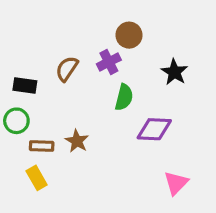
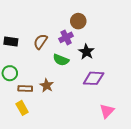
black star: (174, 72) -> (86, 52), moved
black rectangle: (25, 85) -> (11, 42), moved
green semicircle: (124, 97) -> (61, 60), moved, turned 98

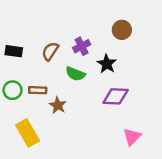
brown circle: (78, 21) -> (122, 30), moved
brown rectangle: (25, 89) -> (38, 90), moved
yellow rectangle: (22, 108) -> (28, 133), size x1.5

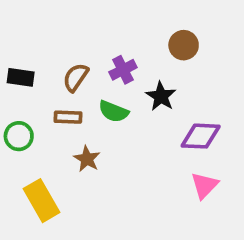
brown rectangle: (38, 90) -> (68, 117), moved
purple diamond: (116, 96) -> (201, 136), moved
pink triangle: (132, 137) -> (204, 185), moved

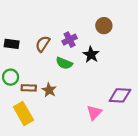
brown rectangle: (68, 117) -> (29, 88), moved
purple diamond: (201, 136) -> (120, 95), moved
pink triangle: (204, 185) -> (94, 113), moved

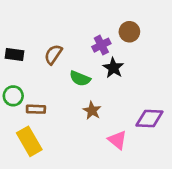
purple cross: (70, 40) -> (101, 45), moved
brown star: (49, 90) -> (92, 111), moved
pink triangle: (94, 113) -> (117, 140), turned -35

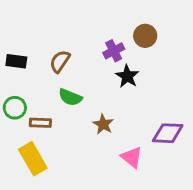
green semicircle: (80, 78) -> (70, 97), moved

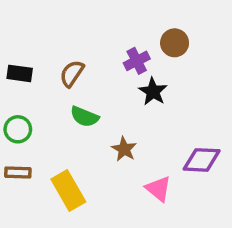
brown rectangle: (40, 123) -> (18, 173), moved
yellow rectangle: (33, 159) -> (68, 191), moved

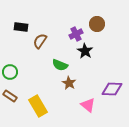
black rectangle: (20, 73) -> (21, 27), moved
green semicircle: (84, 117) -> (60, 65), moved
brown rectangle: (18, 173) -> (10, 96), turned 32

